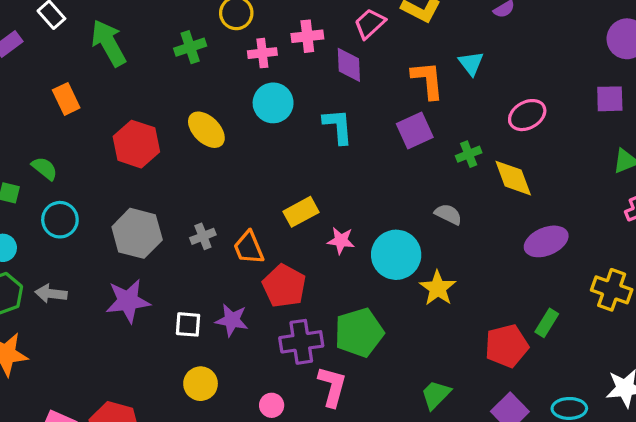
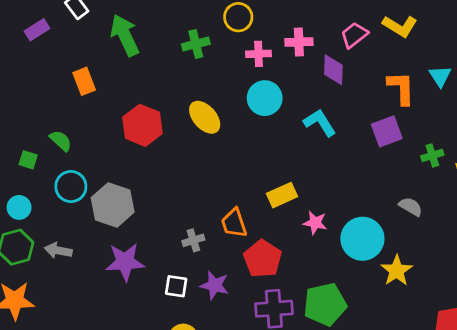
cyan L-shape: (338, 126) -> (320, 123), turned -32
gray hexagon: (137, 233) -> (113, 205), moved
gray cross: (203, 236) -> (193, 240), moved

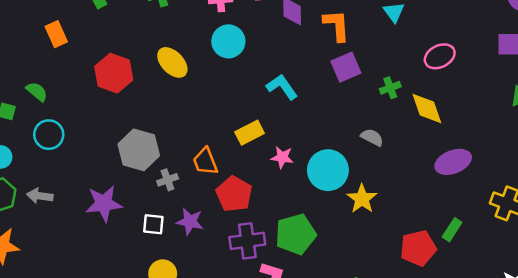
orange L-shape: (401, 88) -> (337, 25), moved
cyan L-shape: (320, 123) -> (282, 87), moved
gray hexagon: (113, 205) -> (139, 150), moved

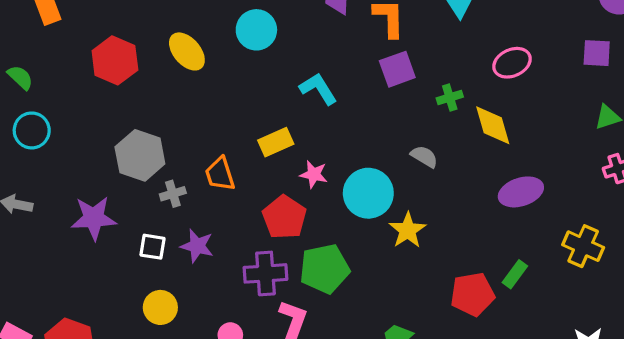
red pentagon: (234, 194) -> (284, 217), moved

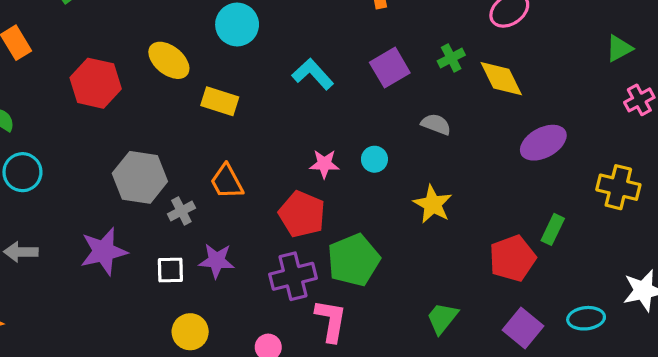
purple square: (397, 69) -> (390, 68), moved
yellow rectangle: (276, 142) -> (220, 101), moved, turned 52
cyan circle: (368, 193) -> (374, 159), moved, size x0.5

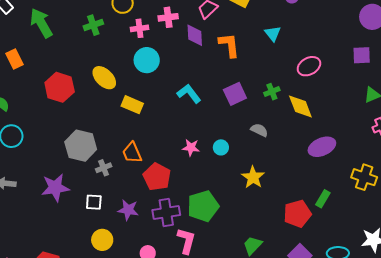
red pentagon: (302, 214) -> (157, 177), moved
purple star: (217, 261) -> (128, 210), moved

